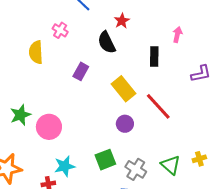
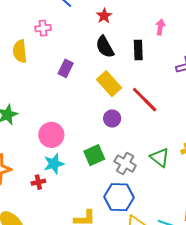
pink cross: (60, 30) -> (43, 28), turned -35
black semicircle: (107, 42) -> (105, 47), moved
pink circle: (49, 127) -> (51, 135), moved

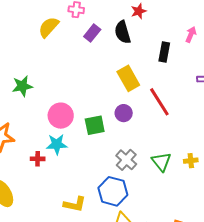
black semicircle: (105, 47) -> (123, 32), moved
yellow semicircle: (20, 51) -> (49, 27), turned 35
purple rectangle: (66, 68) -> (92, 33), moved
green square: (94, 155) -> (95, 125), moved

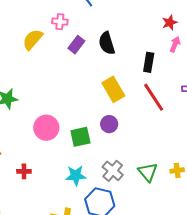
red star: (139, 11) -> (170, 23), moved
red line: (159, 102) -> (154, 97), moved
cyan star: (57, 144) -> (76, 176), moved

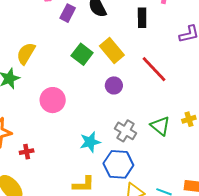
yellow semicircle: (33, 39) -> (26, 53), moved
red line: (154, 97) -> (154, 69), moved
green square: (80, 137) -> (82, 54), moved, turned -30
red cross: (24, 171) -> (27, 152), moved

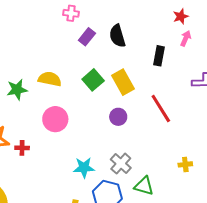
yellow semicircle: (26, 53) -> (50, 79), moved, turned 60
green triangle: (160, 126) -> (144, 186), moved, turned -35
red cross: (27, 152) -> (22, 148), moved

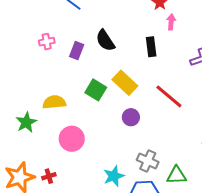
pink cross: (71, 13) -> (47, 42), moved

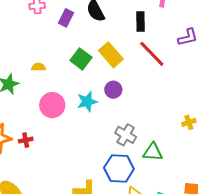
red line: (169, 96) -> (152, 54), moved
yellow semicircle: (54, 102) -> (38, 67), size x0.6
cyan star: (114, 176) -> (87, 102), moved

